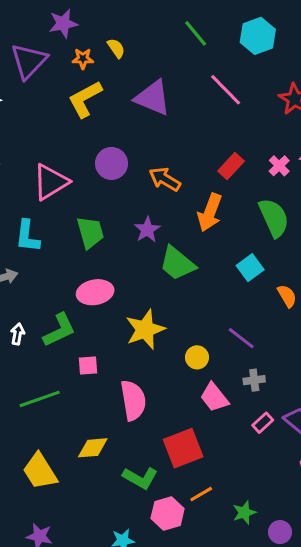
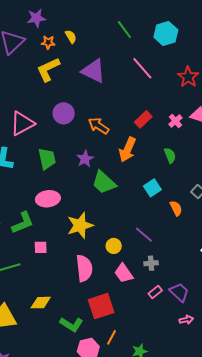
green semicircle: (274, 218) -> (170, 155), size x0.6
pink semicircle: (133, 400) -> (84, 268), moved
orange line: (201, 494) -> (111, 337), turned -35

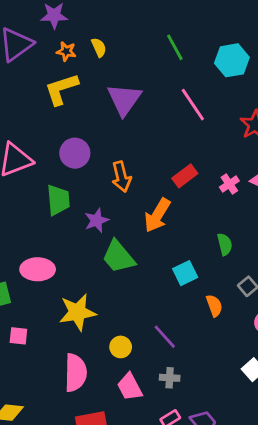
purple triangle: (93, 71) -> (124, 99), turned 32
orange arrow: (99, 126) -> (121, 177), turned -145
green semicircle: (170, 155) -> (225, 244), moved
green trapezoid: (47, 159) -> (58, 200), moved

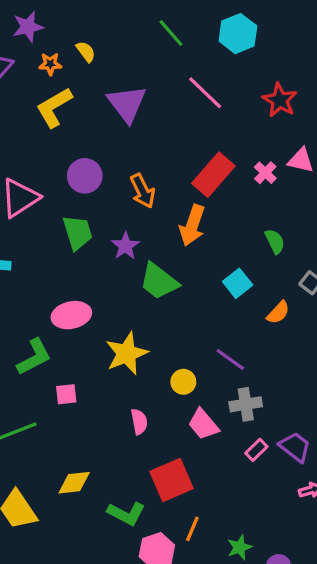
red rectangle: (185, 176) -> (213, 175), size x1.5
orange semicircle: (214, 306) -> (278, 313), turned 75
pink semicircle: (76, 373) -> (139, 422), size x0.6
gray cross: (170, 378) -> (246, 404), size x1.4

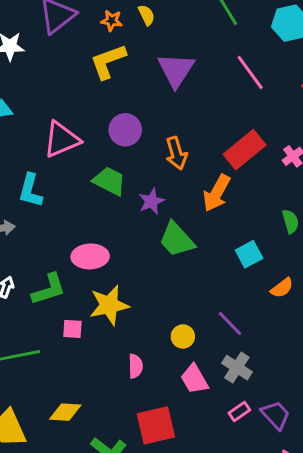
green trapezoid: (78, 232) -> (109, 181), turned -56
yellow star: (127, 353) -> (109, 305), moved
gray cross: (246, 404) -> (237, 368), turned 32

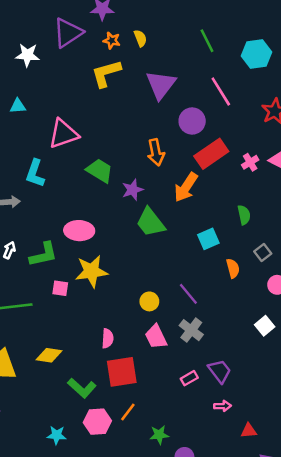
purple circle: (125, 130) -> (192, 121), moved
orange semicircle: (282, 288) -> (233, 268), turned -72
pink semicircle: (136, 366) -> (108, 338), moved
pink rectangle: (239, 411) -> (189, 378), moved

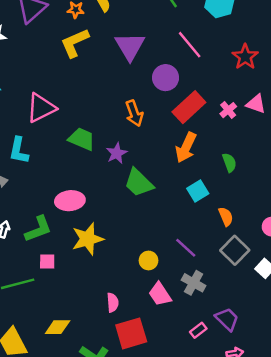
orange arrow: (186, 187) -> (186, 148), moved
gray square: (263, 253) -> (235, 250), moved, size x1.6
pink square: (60, 288) -> (47, 262), moved

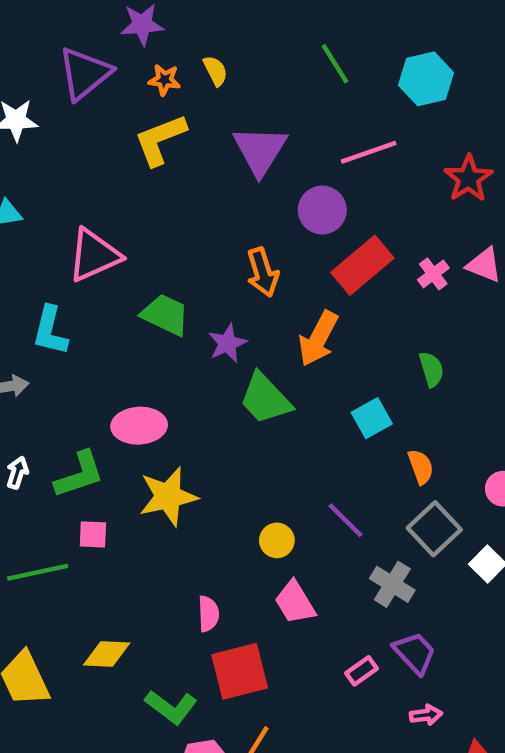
pink line: (190, 45) -> (369, 152), turned -72
orange arrow: (186, 148) -> (318, 339), moved
gray cross: (194, 283) -> (392, 584), moved

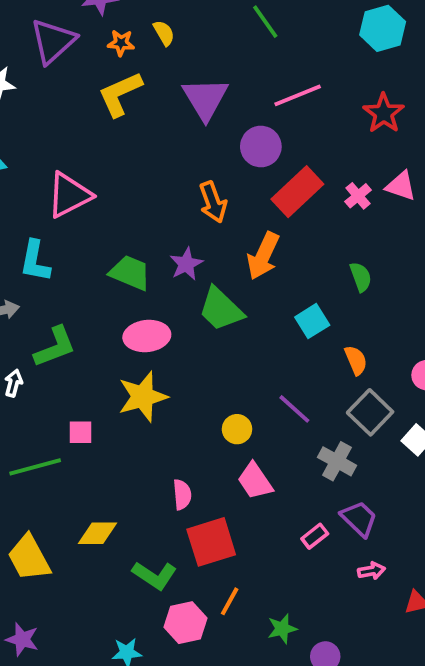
cyan hexagon: (426, 79) -> (383, 28), moved
green trapezoid: (165, 315) -> (130, 273), moved
pink ellipse: (139, 426) -> (147, 336), moved
green L-shape: (79, 475) -> (55, 347), moved

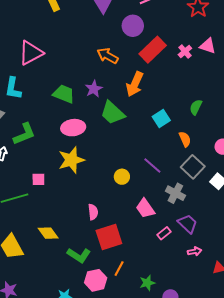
orange arrow: (213, 202) -> (108, 56), turned 140
green semicircle: (361, 277) -> (196, 107), moved, turned -133
pink trapezoid: (255, 481) -> (145, 208), moved
yellow diamond: (97, 533) -> (48, 233), turned 55

